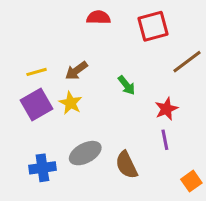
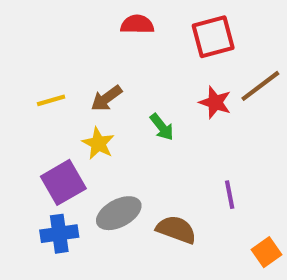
green arrow: (127, 85) -> (162, 127), moved
purple square: (37, 104) -> (63, 182), moved
red star: (166, 109) -> (215, 102), moved, turned -30
brown semicircle: (127, 165) -> (176, 230), turned 136

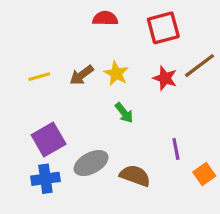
green arrow: (162, 127) -> (124, 113), moved
yellow star: (98, 143) -> (116, 73), moved
orange square: (266, 252) -> (204, 174), moved

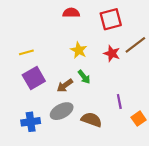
brown arrow: (82, 75) -> (65, 85), moved
purple square: (49, 139) -> (34, 78), moved

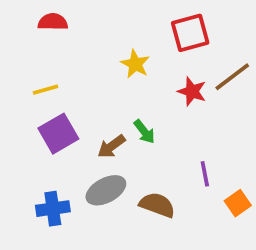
red semicircle: (71, 13) -> (53, 22), moved
yellow star: (79, 50) -> (135, 64), moved

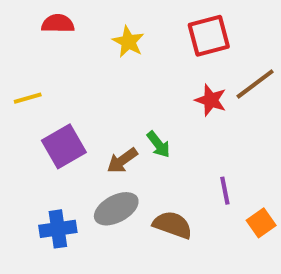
yellow star: (135, 64) -> (128, 42), moved
yellow line: (45, 90) -> (28, 98), moved

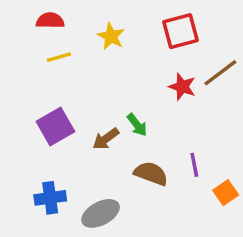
yellow line: (28, 98) -> (59, 57), moved
gray ellipse: (116, 209) -> (101, 213), moved
brown semicircle: (173, 225) -> (151, 173), moved

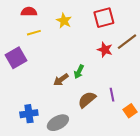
green arrow: (137, 125) -> (79, 72), turned 64
purple square: (55, 127) -> (16, 58), moved
brown semicircle: (151, 173) -> (87, 100), turned -60

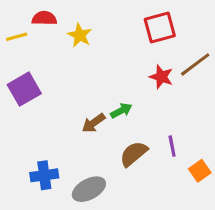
yellow star: (64, 21) -> (80, 35), moved
yellow line: (34, 33) -> (17, 37), moved
green arrow: (79, 72) -> (121, 111), turned -144

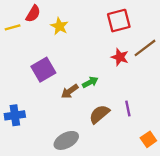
red semicircle: (44, 18) -> (33, 14), turned 120
purple square: (24, 89) -> (43, 70), moved
orange square: (200, 171) -> (148, 139), moved
blue cross: (44, 175) -> (15, 115), moved

